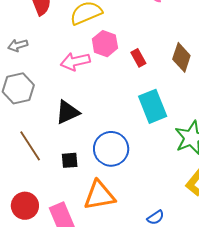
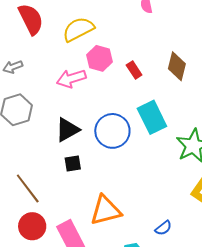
brown line: (30, 146) -> (28, 188), moved
blue circle: (111, 149) -> (112, 131), moved
black square: (70, 160) -> (73, 164), moved

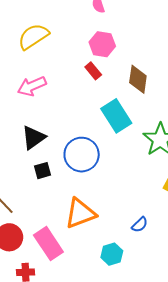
pink hexagon: (100, 58) -> (102, 44), moved
brown diamond: (177, 66) -> (138, 79), moved
blue circle: (112, 131) -> (82, 155), moved

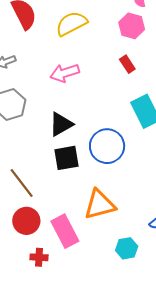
pink hexagon: (102, 44) -> (132, 26), moved
black square: (43, 171) -> (67, 158), size x1.5

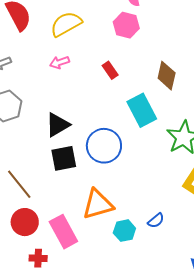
red rectangle: (127, 64) -> (110, 70), moved
pink arrow: (65, 73) -> (60, 62), moved, size x0.7
cyan hexagon: (127, 248) -> (124, 231), moved

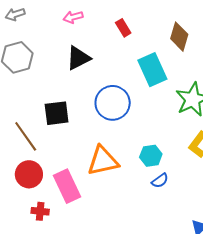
black triangle: (58, 125) -> (78, 58), moved
black square: (64, 158) -> (57, 113), moved
cyan hexagon: (124, 231) -> (151, 156), moved

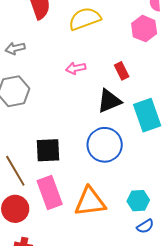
pink arrow: (73, 17) -> (76, 68), moved
black triangle: (78, 58) -> (109, 101), moved
pink rectangle: (67, 186) -> (50, 193), moved

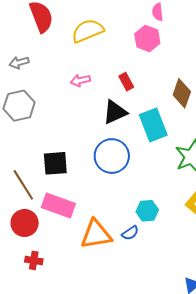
pink rectangle: (50, 193) -> (58, 206), turned -48
orange triangle: (90, 202) -> (96, 234), moved
blue semicircle: (145, 226) -> (130, 233), moved

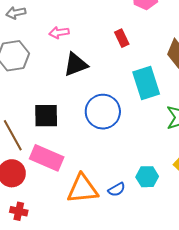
pink arrow: (80, 80) -> (59, 32), moved
black triangle: (115, 112) -> (76, 64), moved
cyan hexagon: (147, 211) -> (147, 177), moved

